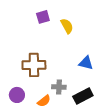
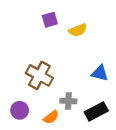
yellow semicircle: (67, 26) -> (78, 30), turned 98
brown cross: (34, 65) -> (39, 75), turned 30

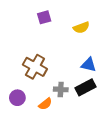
yellow semicircle: (78, 30) -> (81, 28), moved
black rectangle: (96, 111) -> (85, 87), moved

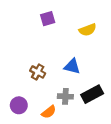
blue triangle: (89, 65) -> (72, 66), moved
brown cross: (35, 67) -> (38, 72), size x0.6

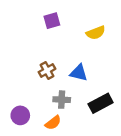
brown cross: (38, 72) -> (47, 70), moved, turned 32
gray cross: (65, 96) -> (62, 100), moved

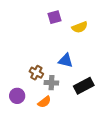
purple square: (52, 21) -> (54, 17), moved
brown cross: (47, 70) -> (36, 73), moved, turned -32

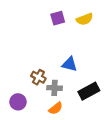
yellow semicircle: (80, 27) -> (85, 19), moved
orange semicircle: (44, 102) -> (56, 108), moved

